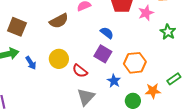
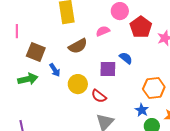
purple square: (103, 54) -> (108, 69), moved, turned -30
blue arrow: (31, 63) -> (55, 70), moved
blue star: (114, 81) -> (142, 110), moved

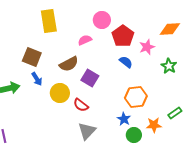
brown semicircle: (78, 46) -> (69, 64), moved
brown square: (36, 52) -> (32, 57), moved
blue semicircle: (126, 58) -> (126, 62), moved
purple square: (108, 69) -> (90, 78), turned 30

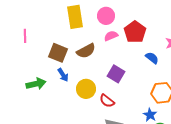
pink circle: (102, 20) -> (106, 16), moved
red pentagon: (123, 36) -> (135, 32), moved
brown semicircle: (69, 64) -> (86, 51), moved

